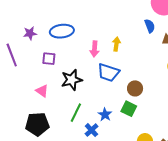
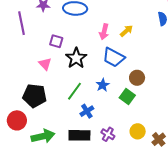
yellow arrow: (116, 44) -> (126, 31), turned 32
purple square: (49, 59) -> (56, 41), moved
black star: (72, 80) -> (76, 58), turned -30
blue star: (105, 115) -> (103, 85), moved

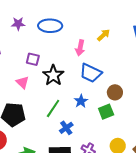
yellow arrow: (126, 31) -> (103, 35), moved
green square: (127, 97) -> (106, 112), turned 35

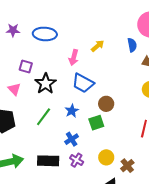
blue cross: (66, 128) -> (72, 139), moved

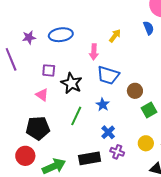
green square: (96, 123) -> (149, 110), moved

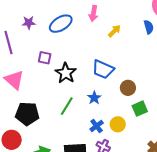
blue ellipse: (61, 35) -> (61, 24), turned -30
pink arrow: (94, 52) -> (93, 14), moved
pink triangle: (42, 95) -> (14, 80), moved, size x1.5
yellow circle: (146, 143) -> (118, 124), moved

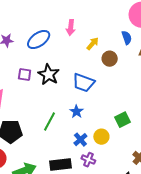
black star: (66, 73) -> (49, 75), moved
brown circle: (128, 88) -> (110, 59), moved

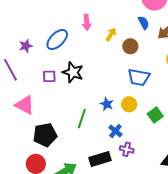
blue trapezoid: (84, 83) -> (139, 77), moved
green square: (122, 120) -> (155, 115), moved
yellow circle: (101, 137) -> (129, 104), moved

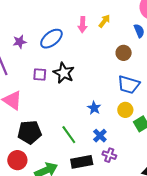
yellow arrow: (111, 34) -> (104, 21), moved
yellow circle: (129, 104) -> (125, 110), moved
green line: (82, 118) -> (69, 135), moved, turned -60

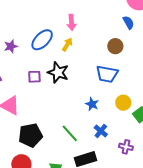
yellow arrow: (104, 21) -> (67, 44), moved
blue trapezoid: (129, 85) -> (107, 74), moved
purple cross: (109, 155) -> (126, 147), moved

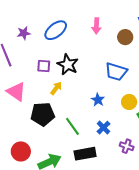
pink arrow: (72, 22) -> (96, 26), moved
yellow arrow: (67, 44) -> (56, 88), moved
brown circle: (115, 46) -> (125, 37), moved
black pentagon: (31, 135) -> (43, 114), moved

